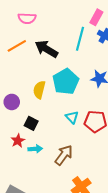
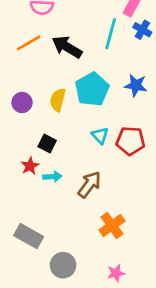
purple circle: (12, 102) -> (22, 102), moved

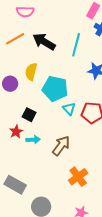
cyan line: (111, 34) -> (76, 45), moved
cyan pentagon: (92, 89) -> (55, 89), moved, turned -30
yellow semicircle: (58, 100) -> (31, 72), moved

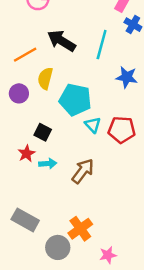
orange line: (15, 39) -> (25, 55), moved
orange cross: (78, 177) -> (80, 229), moved

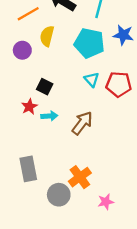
cyan pentagon: (75, 100) -> (89, 43), moved
gray rectangle: (25, 220) -> (28, 169), turned 50

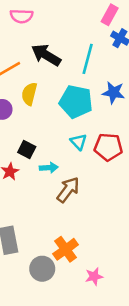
cyan arrow: (49, 116) -> (49, 168), moved

